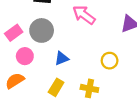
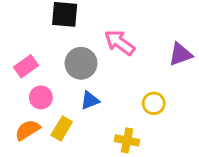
gray circle: (42, 30) -> (81, 63), moved
yellow rectangle: (56, 87) -> (62, 129), moved

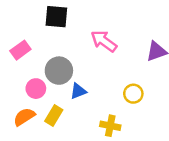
gray circle: (81, 63) -> (59, 71), moved
pink rectangle: (26, 66) -> (20, 50), moved

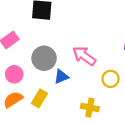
pink arrow: (104, 41) -> (84, 56), moved
pink circle: (36, 89) -> (14, 74), moved

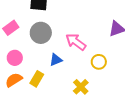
gray circle: (44, 58) -> (41, 33), moved
yellow cross: (90, 108) -> (81, 87), turned 35

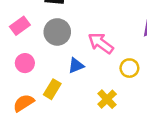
orange semicircle: (14, 80) -> (24, 103), moved

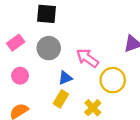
yellow circle: (129, 68) -> (113, 80), size x1.5
yellow rectangle: (52, 89) -> (61, 99), moved

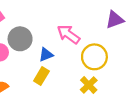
gray circle: (49, 48) -> (20, 39), moved
yellow cross: (93, 108) -> (89, 85), moved

